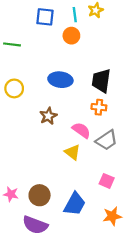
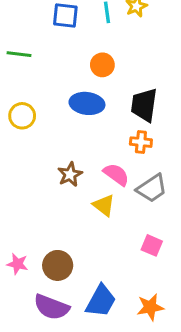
orange circle: (71, 36) -> (102, 65), moved
brown star: (48, 116) -> (70, 174), moved
blue trapezoid: (75, 204) -> (101, 301), moved
orange star: (112, 216) -> (150, 307), moved

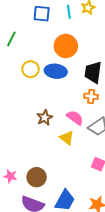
green line: (19, 54) -> (11, 39), turned -70
orange circle: (102, 65) -> (66, 46), size x1.5
yellow circle: (22, 116) -> (30, 69), moved

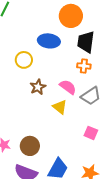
orange circle: (66, 46) -> (71, 16), moved
yellow circle: (30, 69) -> (24, 60), moved

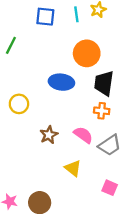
yellow circle: (24, 60) -> (19, 104), moved
yellow triangle: (60, 107) -> (73, 168), moved

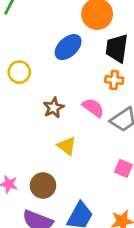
blue ellipse: (61, 82) -> (68, 47), turned -50
yellow triangle: (73, 168) -> (67, 146), moved

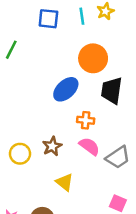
yellow circle: (19, 72) -> (20, 154), moved
orange cross: (114, 80) -> (86, 120), moved

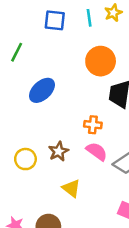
blue ellipse: (66, 89) -> (42, 90), moved

